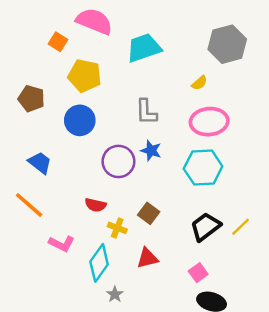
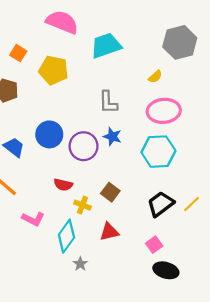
orange square: (58, 42) -> (18, 53), moved
blue circle: (80, 120) -> (49, 134), moved

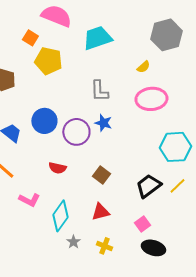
orange square: (18, 53) -> (30, 38), moved
cyan hexagon: (158, 152) -> (175, 147), moved
yellow cross: (82, 205) -> (104, 246), moved

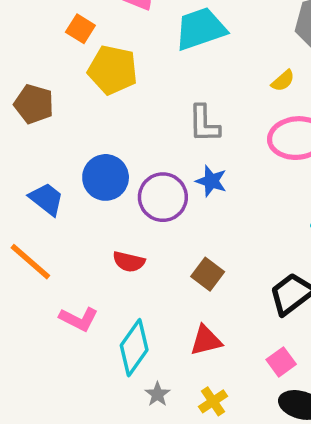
yellow cross: (104, 246) -> (213, 401), turned 35

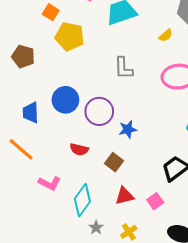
yellow semicircle: (283, 81) -> (166, 35), moved
blue star: (211, 181) -> (128, 129), moved, turned -30
blue trapezoid: (46, 199) -> (31, 112), turned -130
brown square: (208, 274) -> (114, 162), moved
pink square: (281, 362) -> (155, 201), moved

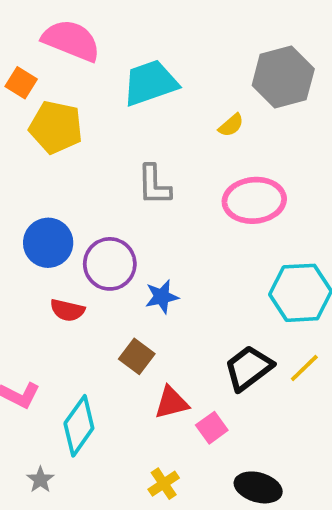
red semicircle: (79, 149) -> (67, 310), moved
red triangle: (125, 196) -> (171, 403), moved
gray star: (96, 228) -> (40, 480), moved

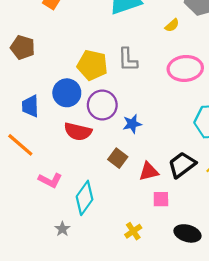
yellow pentagon: (56, 127) -> (92, 65), moved
red semicircle: (67, 310) -> (78, 132), size x1.4
red triangle: (171, 403) -> (149, 171), moved
pink square: (212, 428) -> (161, 199), turned 35

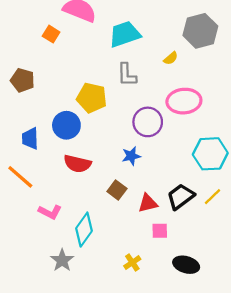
gray L-shape: (128, 60) -> (127, 75), moved
purple circle: (102, 105) -> (148, 122), moved
gray star: (62, 229) -> (62, 260), size x1.5

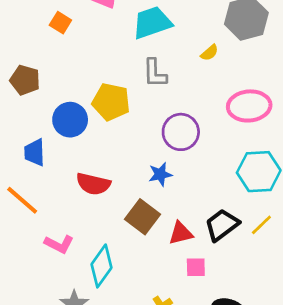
pink ellipse: (184, 101) -> (249, 106), moved
blue circle: (66, 125) -> (70, 120), moved
brown square: (117, 190) -> (143, 217), size x1.4

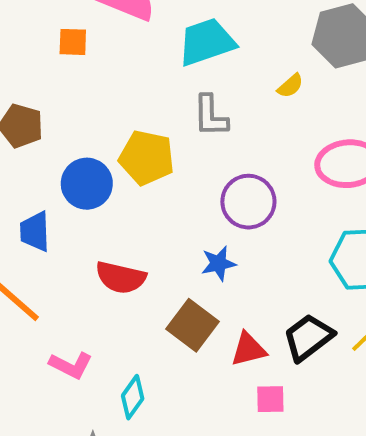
orange square: (60, 23) -> (73, 42), turned -30
cyan diamond: (101, 266) -> (133, 397), size x0.7

